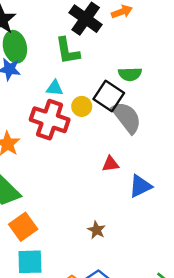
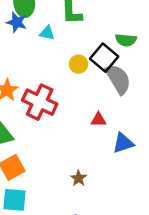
cyan triangle: (55, 88) -> (47, 33), moved
red cross: (50, 120) -> (40, 102), moved

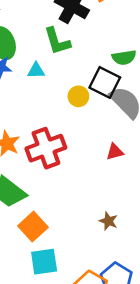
red cross: (40, 102) -> (46, 148), turned -32

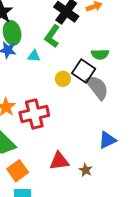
green L-shape: (57, 41) -> (52, 36), turned 45
red triangle: (115, 152) -> (59, 161), moved, size x1.5
brown star: (108, 221) -> (86, 170), moved

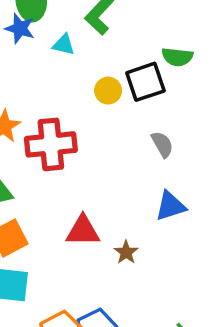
black square: (84, 71) -> (145, 82), turned 30
gray semicircle: (97, 87) -> (162, 144), moved, size x0.6

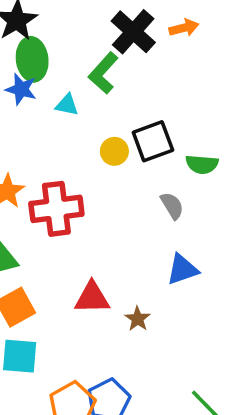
green semicircle: (177, 57) -> (202, 164), moved

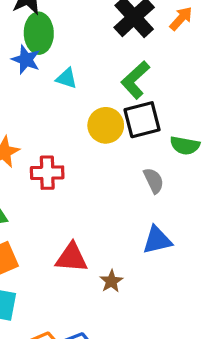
orange arrow: (184, 28) -> (181, 19), turned -40
green L-shape: (103, 73) -> (135, 80), moved
yellow circle: (114, 151) -> (106, 125), size x1.4
red cross: (56, 209) -> (47, 173), size x0.7

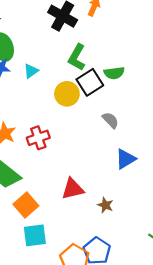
cyan triangle: (67, 78) -> (31, 71), turned -35
green semicircle: (185, 145) -> (114, 73), moved
brown star: (111, 281) -> (105, 205), moved

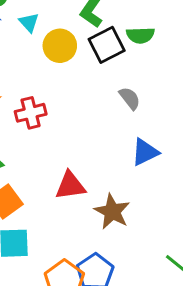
cyan triangle: (31, 71) -> (29, 22), turned -42
yellow circle: (67, 94) -> (60, 46), moved
brown star: (105, 205) -> (112, 212), size x1.6

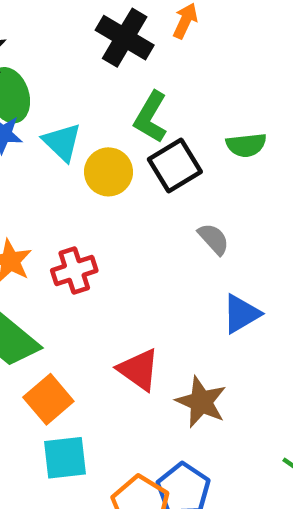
cyan triangle: (29, 22) -> (62, 142), size x1.4
green semicircle: (140, 35) -> (246, 145), moved
red triangle: (70, 186) -> (139, 370), turned 48

